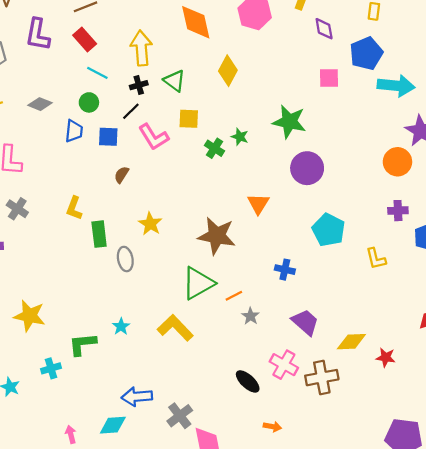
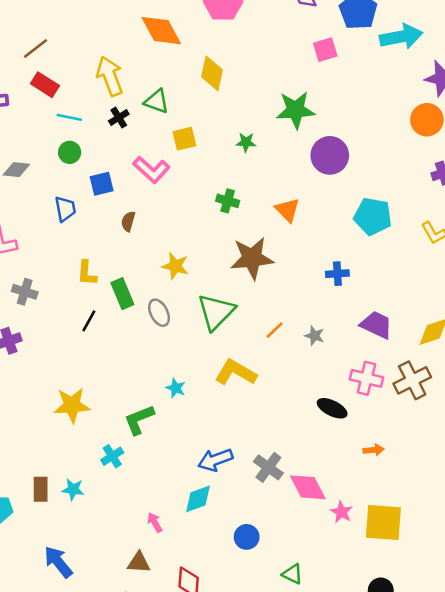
black line: (131, 111) -> (89, 321), moved
blue trapezoid: (74, 131) -> (65, 209), moved
green cross: (214, 148) -> (228, 201), moved
green triangle: (198, 283) -> (216, 312), moved
orange line: (234, 296) -> (275, 330), moved

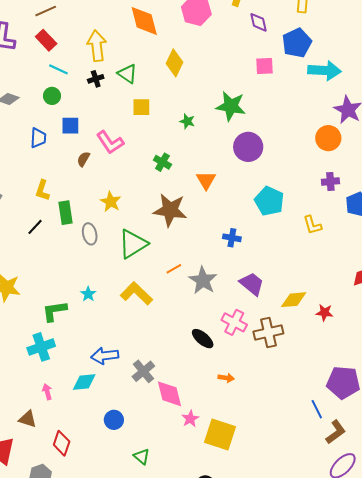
pink L-shape: (151, 170) -> (110, 142), moved
gray star: (314, 336) -> (203, 280), size x1.8
cyan cross: (112, 456) -> (41, 347), moved, size x1.5

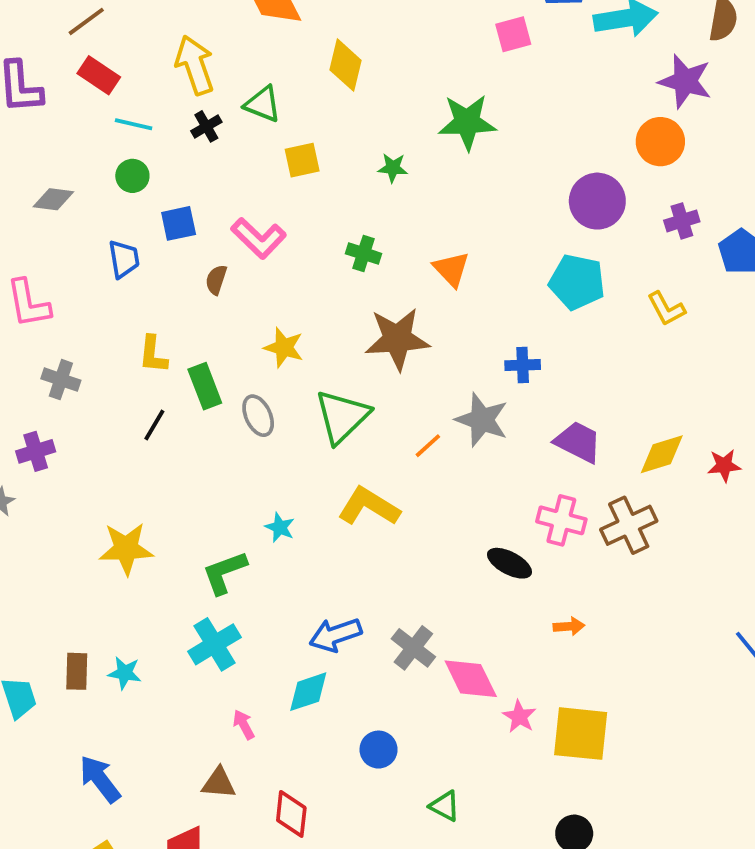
purple circle: (248, 147) -> (597, 201), moved
gray star: (203, 280) -> (482, 420), moved

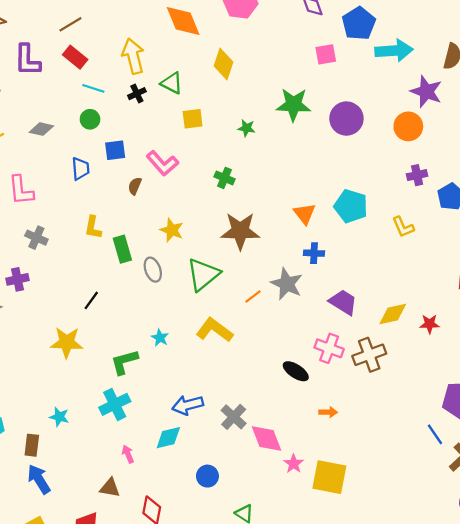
purple circle: (597, 201) -> (346, 119), moved
orange triangle: (451, 269) -> (305, 214), moved
black line: (154, 425) -> (91, 300), moved
brown rectangle: (77, 671) -> (32, 445), moved

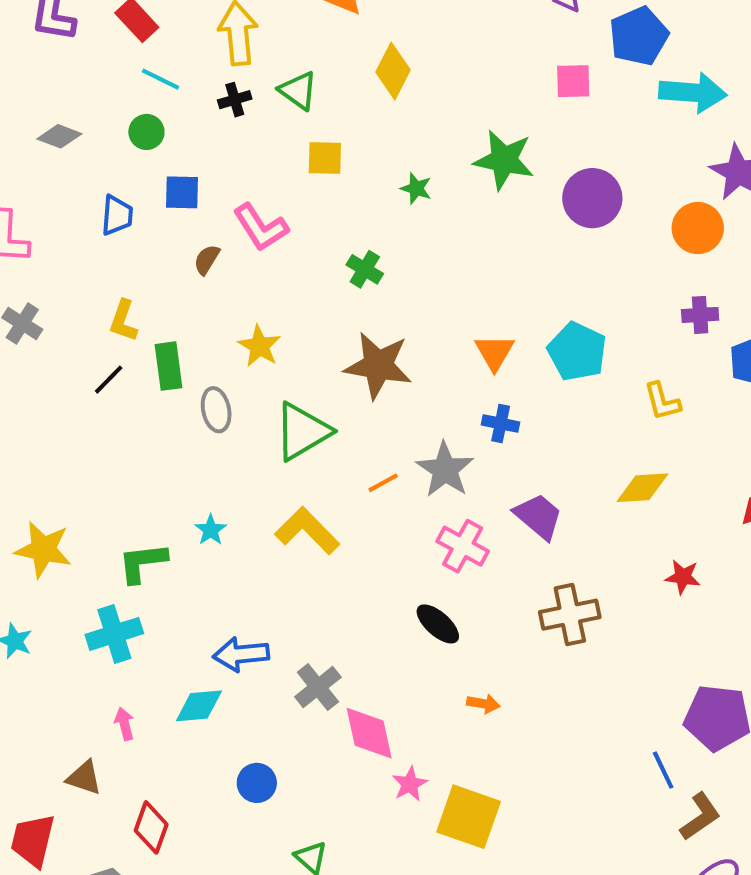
black line: (91, 300) -> (109, 380), moved
yellow diamond: (393, 314) -> (642, 488), moved
yellow star: (67, 342) -> (43, 549), moved
pink cross: (329, 348) -> (463, 546), moved

